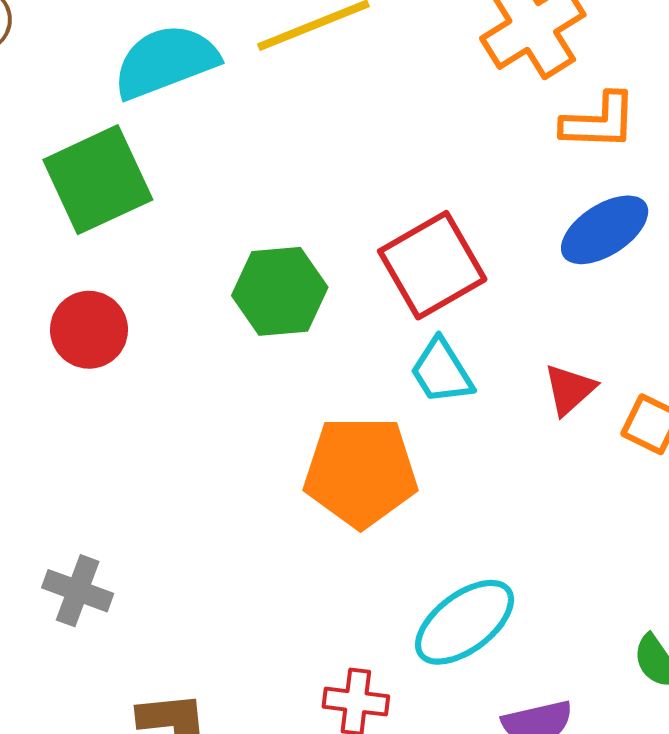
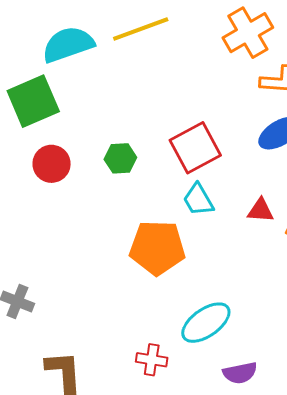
green hexagon: (280, 291) -> (120, 158), size x0.7
red circle: (89, 330) -> (52, 164), moved
red triangle: (570, 389) -> (261, 210), turned 44

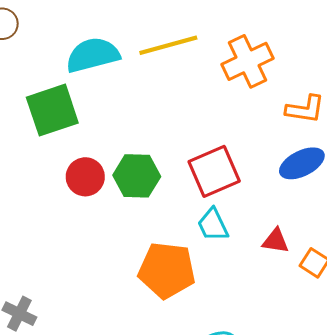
orange cross: (248, 33) -> (247, 61), moved
green hexagon: (120, 158) -> (137, 176), size x1.4
red circle: (52, 164) -> (85, 177), moved

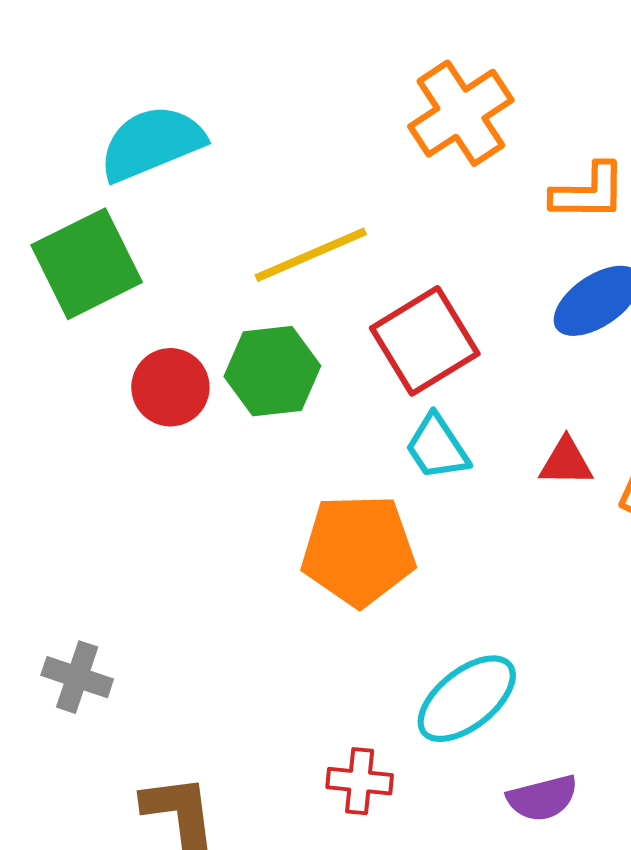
yellow line: (168, 45) -> (311, 255), moved

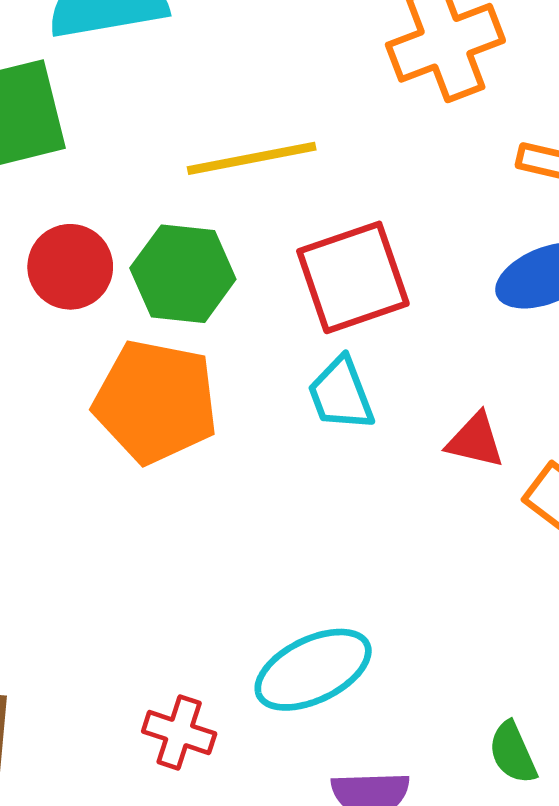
orange pentagon: (358, 550) -> (156, 402), moved

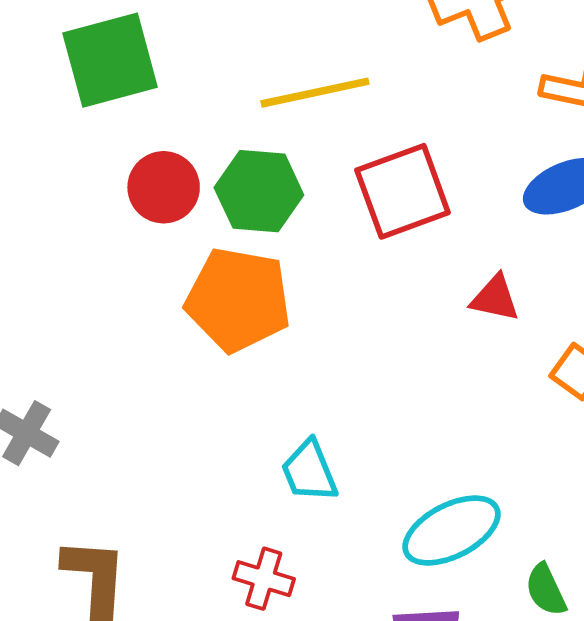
cyan trapezoid: (341, 394) -> (309, 471), moved
red triangle: (475, 440) -> (495, 298), moved
cyan ellipse: (313, 670) -> (452, 530), moved

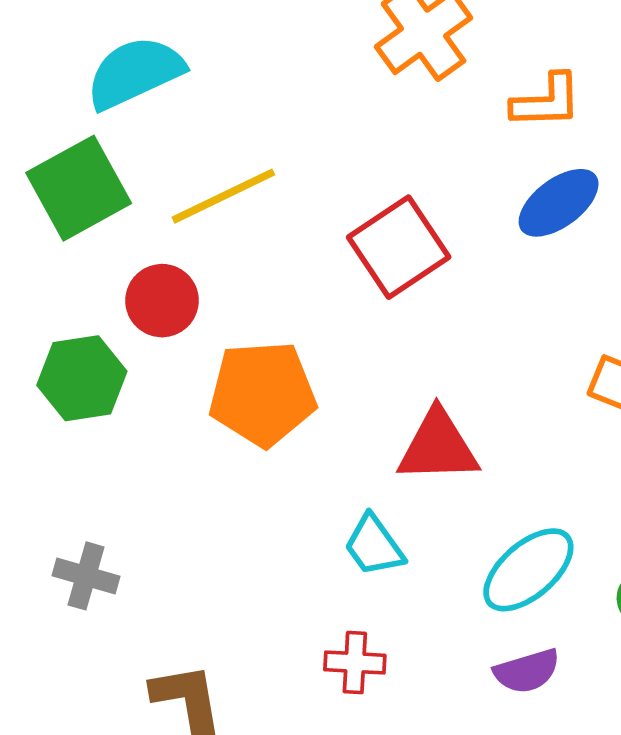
yellow line: (315, 93) -> (223, 196), moved
green hexagon: (259, 191) -> (82, 378), moved
red triangle: (495, 298) -> (438, 447), moved, size x1.6

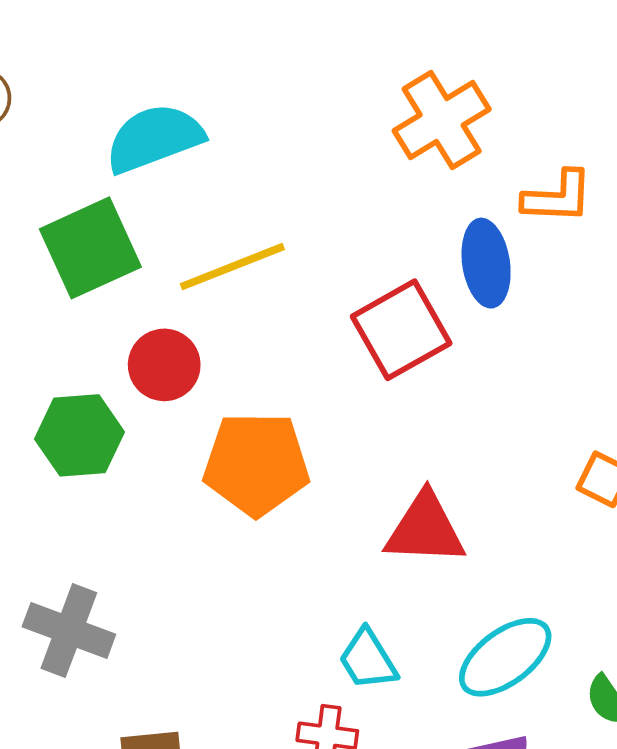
blue ellipse: (559, 203) -> (486, 263), moved, turned -66
cyan trapezoid: (374, 546) -> (368, 659), moved
gray cross: (86, 576) -> (69, 631), size x1.4

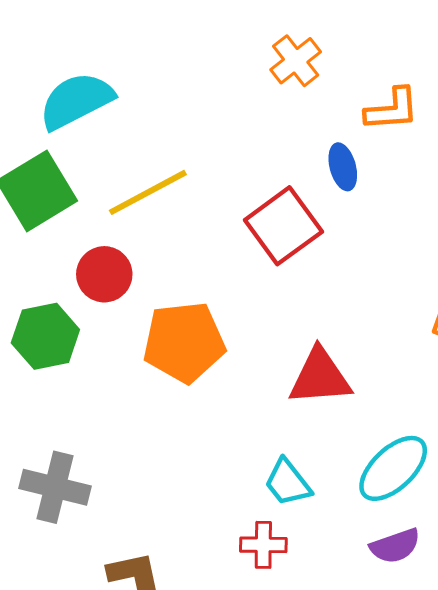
orange cross: (442, 120) -> (296, 61), size x0.7
blue ellipse: (486, 263) -> (343, 167), size x0.7

